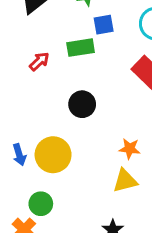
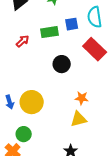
blue square: (104, 25) -> (72, 24), moved
black circle: (82, 104) -> (62, 64), moved

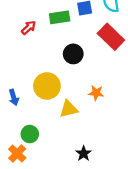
yellow circle: (32, 102) -> (47, 86), moved
yellow triangle: (79, 119) -> (69, 109), moved

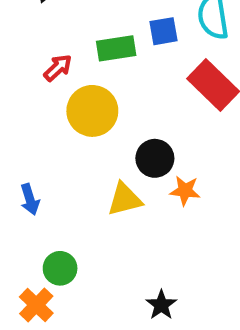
black circle: (73, 54) -> (155, 158), moved
yellow circle: (47, 86) -> (92, 111), moved
yellow triangle: (69, 109) -> (125, 199), moved

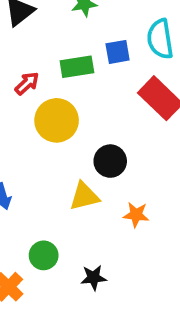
orange star: (185, 191) -> (136, 215), moved
green circle: (60, 268) -> (44, 255), moved
black star: (161, 305) -> (94, 278), moved, turned 30

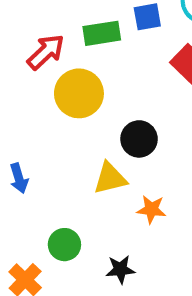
red arrow: (27, 83) -> (46, 52), size x1.4
orange star: (136, 215) -> (151, 209), moved

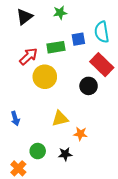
black circle: (139, 139) -> (89, 86), moved
black star: (120, 269) -> (65, 154), moved

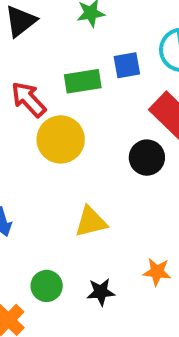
red arrow: (28, 56) -> (29, 99), turned -90
orange star: (80, 134) -> (157, 272), moved

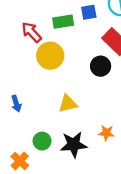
black star: (101, 292) -> (74, 145), size x1.6

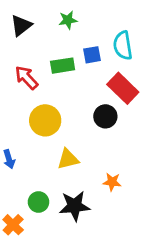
yellow circle: (50, 56) -> (45, 120), moved
orange star: (106, 133) -> (112, 182), moved

